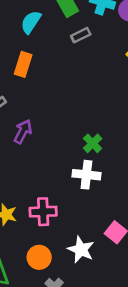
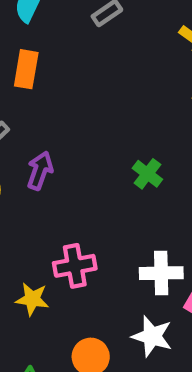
white cross: (86, 175) -> (161, 273), moved
pink cross: (43, 212) -> (75, 266), moved

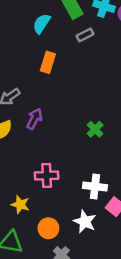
orange rectangle: (26, 69) -> (48, 62), moved
yellow star: (32, 299) -> (20, 205), moved

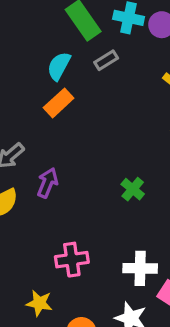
cyan semicircle: (42, 24) -> (59, 66), moved
orange rectangle: (48, 62) -> (59, 103), turned 35

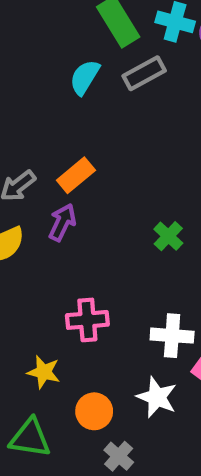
gray rectangle: (106, 60) -> (144, 73), size x1.4
orange rectangle: (59, 103) -> (76, 175), moved

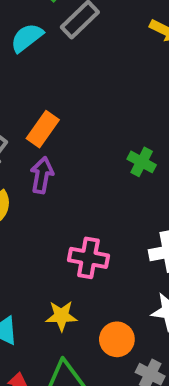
cyan semicircle: (85, 77) -> (27, 38), turned 36
pink cross: (87, 320) -> (88, 258), turned 30

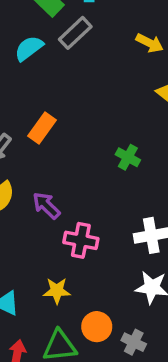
purple arrow: (42, 175) -> (46, 205), moved, turned -56
orange circle: (117, 339) -> (97, 327), moved

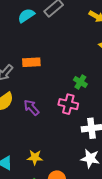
orange rectangle: (42, 128) -> (31, 62), turned 48
pink cross: (81, 240) -> (68, 104), moved

